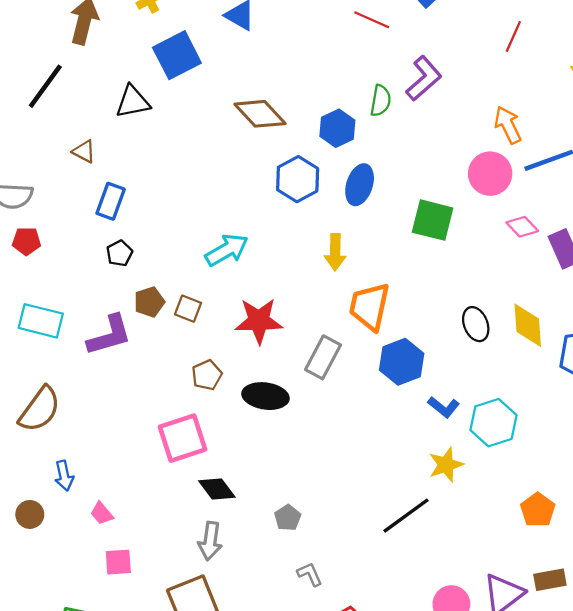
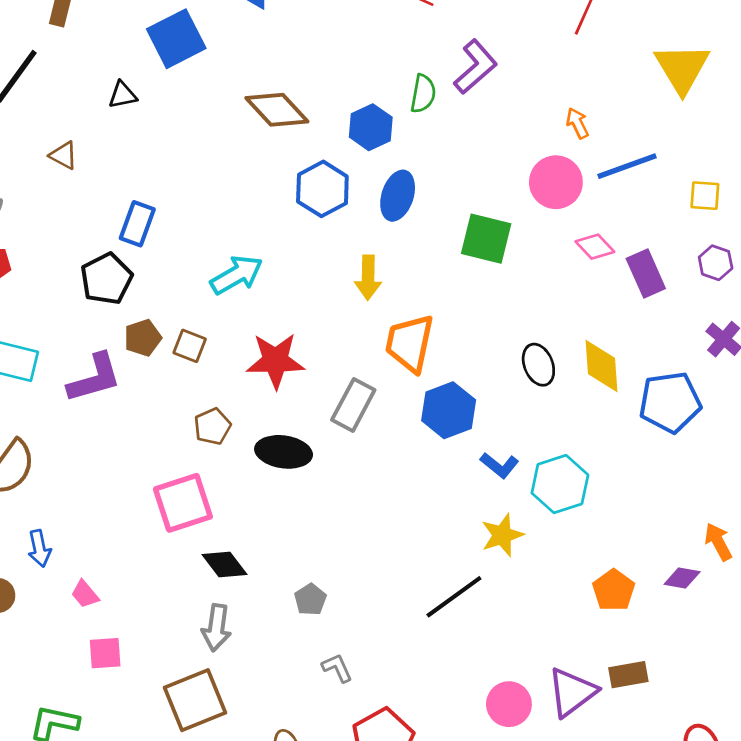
black triangle: (133, 102) -> (123, 95), size x0.7
orange arrow: (508, 125) -> (577, 123), size x0.7
blue rectangle: (111, 201) -> (137, 224), moved
black pentagon: (119, 253) -> (106, 279), size x1.6

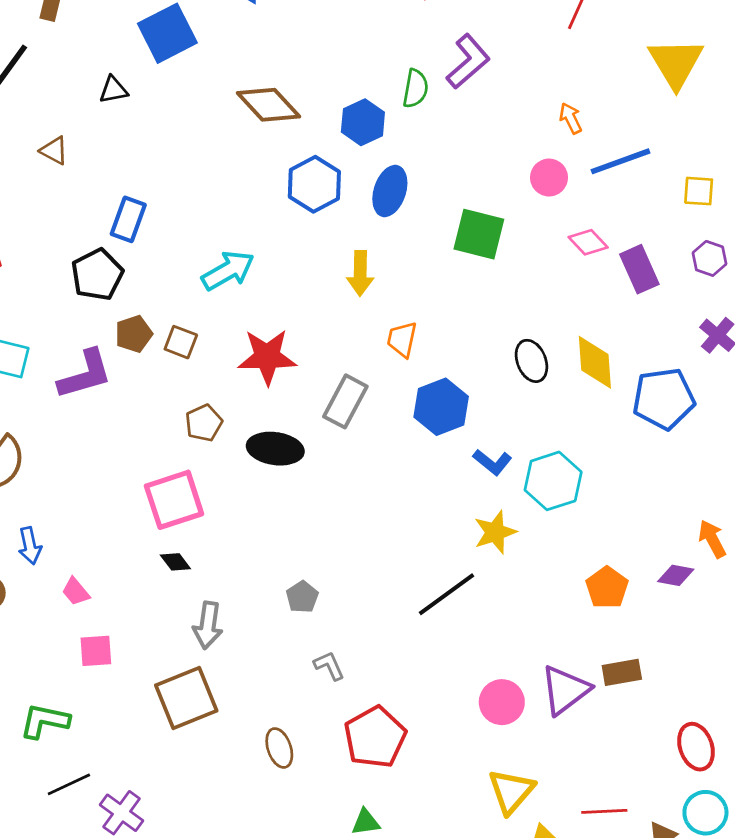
pink circle: (556, 182) -> (549, 178), size x0.7
orange trapezoid: (410, 343) -> (402, 339), size x0.6
black diamond: (225, 565) -> (175, 562), moved, size x0.7

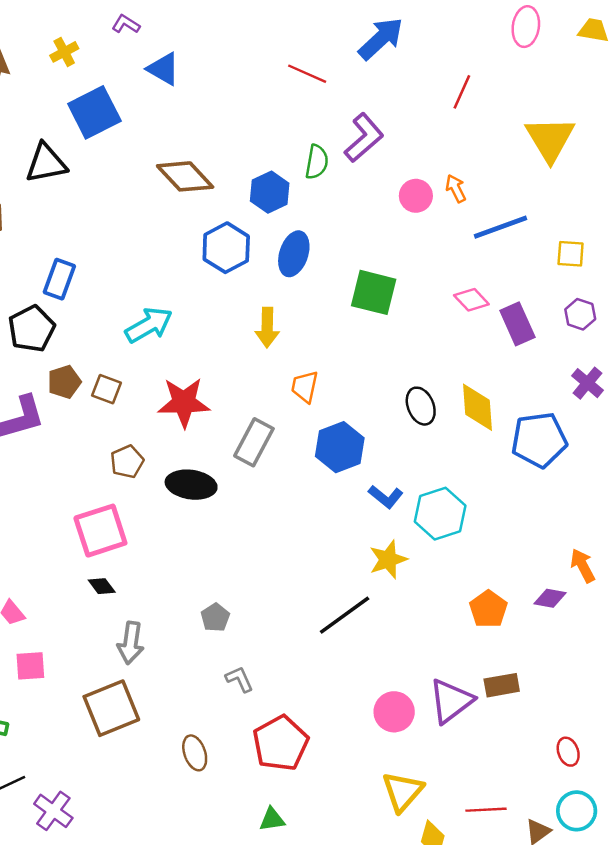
black triangle: (113, 90) -> (46, 163), size x1.6
pink circle: (549, 178) -> (416, 196), moved
red ellipse: (696, 747) -> (568, 752), size x0.7

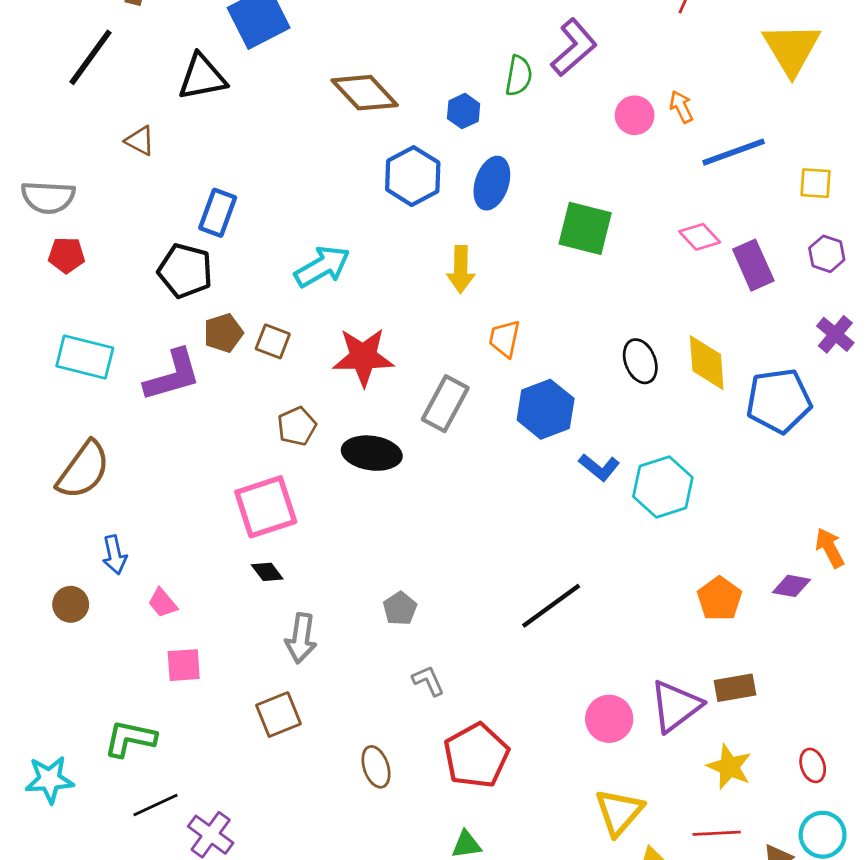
blue hexagon: (270, 192) -> (464, 111), size x0.7
black pentagon: (32, 329) -> (185, 271), turned -30
yellow star: (388, 560) -> (729, 767), moved, turned -30
brown square: (111, 708) -> (278, 715), size x0.7

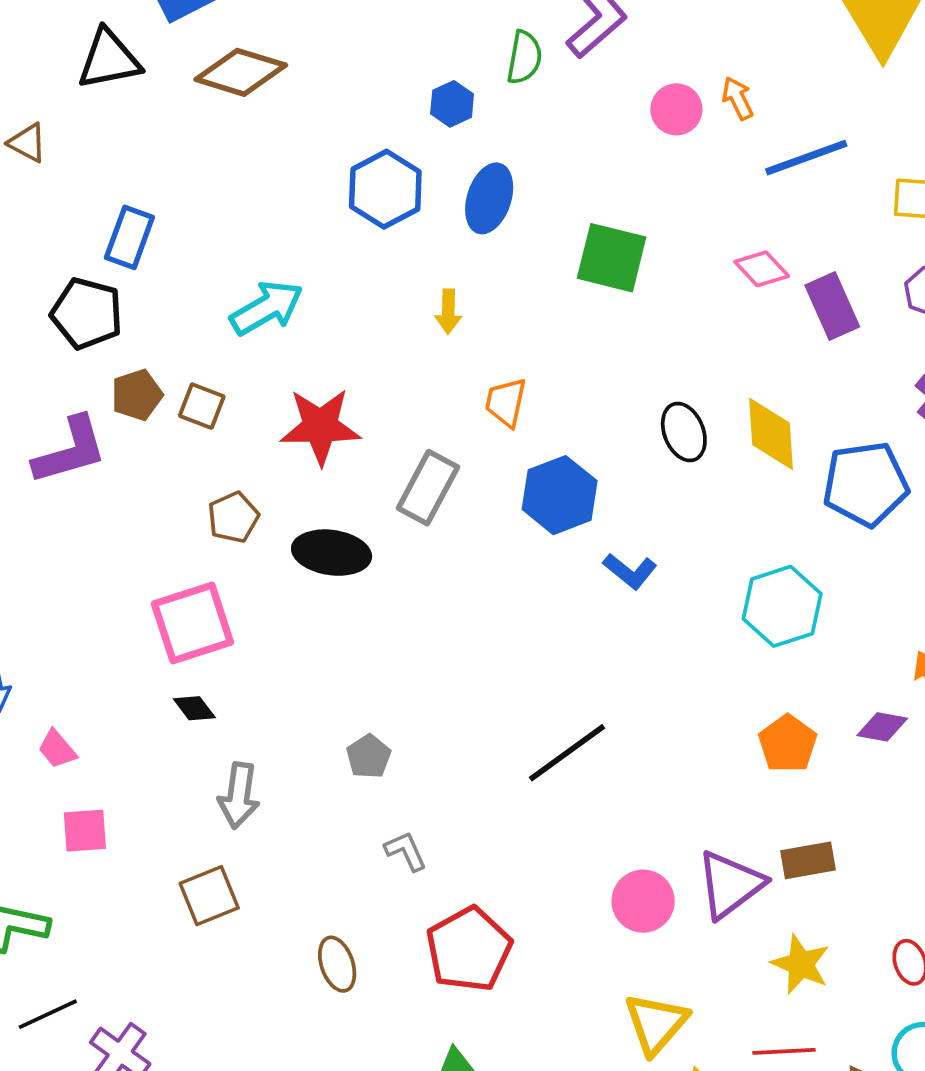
brown diamond: (365, 93) -> (241, 72), moved, turned -30
yellow arrow: (461, 269) -> (448, 311), size x0.7
cyan hexagon: (663, 487) -> (782, 606), moved

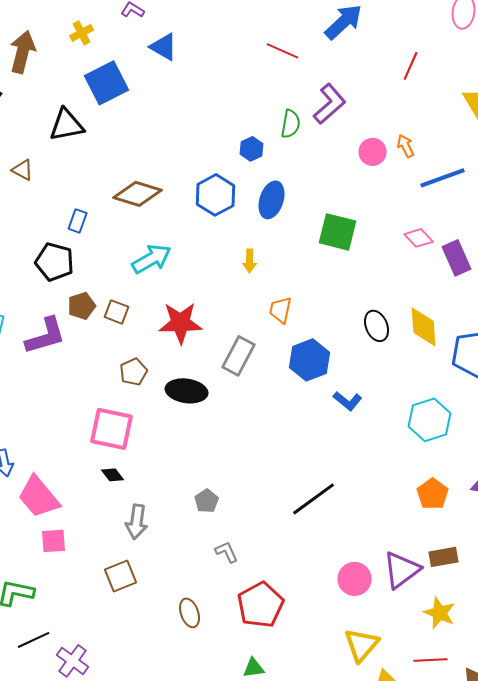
brown diamond: (241, 72) -> (138, 194), moved
blue rectangle: (129, 237) -> (78, 221), size x0.7
pink square: (192, 623) -> (112, 429), turned 30
pink trapezoid: (57, 749) -> (39, 497), size x2.0

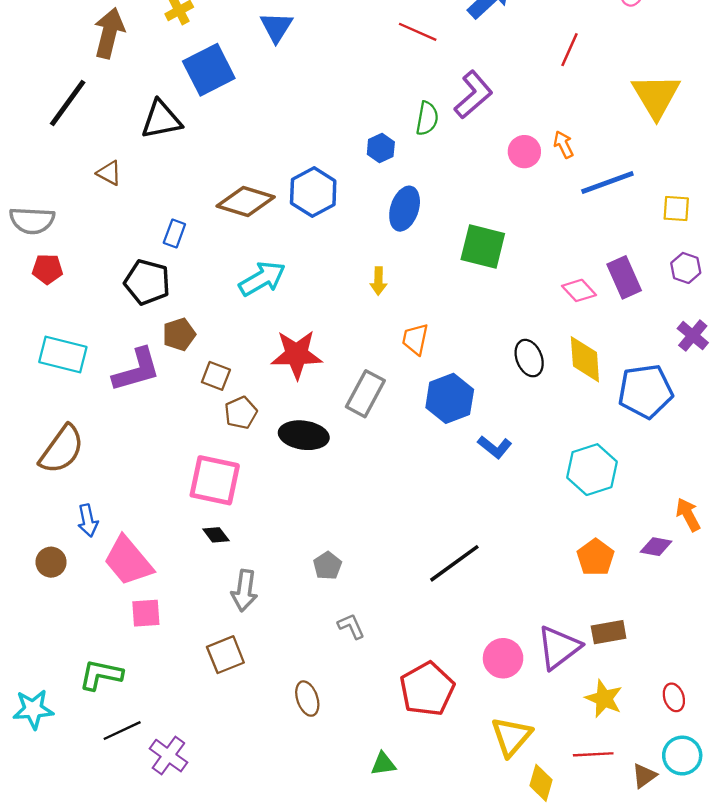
blue triangle: (164, 47) -> (276, 27), turned 32
blue hexagon: (216, 195) -> (313, 192), moved
pink diamond: (419, 238) -> (579, 290), moved
brown square: (117, 312) -> (216, 376), moved
red pentagon: (261, 605) -> (427, 689), moved

